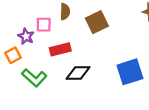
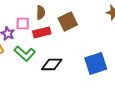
red rectangle: (60, 49) -> (42, 32), moved
green L-shape: (34, 78) -> (25, 53), moved

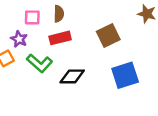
brown square: (68, 21) -> (108, 35), moved
pink square: (23, 23) -> (32, 17), moved

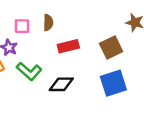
brown square: (108, 35) -> (111, 47), moved
red rectangle: (60, 38) -> (68, 46), moved

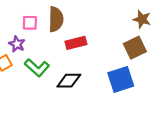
brown semicircle: (48, 23) -> (56, 19), size x1.5
brown square: (111, 47) -> (135, 48), moved

